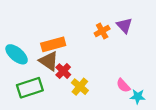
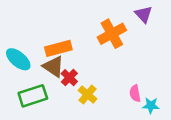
purple triangle: (124, 25) -> (144, 14), moved
orange cross: (102, 31) -> (112, 34), size x1.6
pink semicircle: (123, 85) -> (135, 93), turned 32

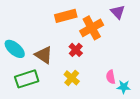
orange rectangle: (58, 48) -> (66, 16), moved
red cross: (69, 78) -> (76, 50), moved

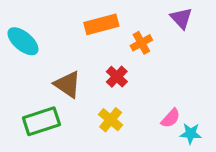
orange cross: (92, 28) -> (141, 43), size x0.6
cyan ellipse: (15, 49) -> (23, 41), moved
pink semicircle: (111, 77) -> (171, 118), turned -128

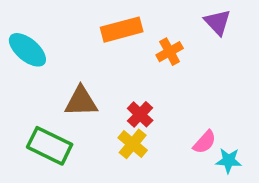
red cross: (117, 77) -> (140, 114), moved
brown triangle: (68, 84) -> (81, 101), turned -36
green rectangle: (41, 121) -> (50, 146), turned 44

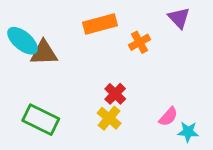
brown triangle: (81, 101) -> (44, 53), moved

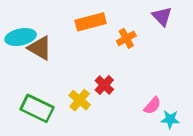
cyan ellipse: (23, 41) -> (21, 37), turned -52
brown triangle: (44, 53) -> (40, 48), turned 32
yellow cross: (109, 118) -> (80, 100), moved

